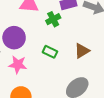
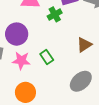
green rectangle: (50, 52) -> (47, 57), moved, turned 32

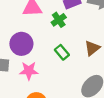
green rectangle: (47, 57) -> (62, 52), moved

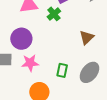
green rectangle: (62, 52) -> (62, 70), moved, turned 56

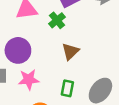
brown triangle: (87, 37) -> (70, 52), moved

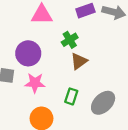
green cross: (57, 20) -> (70, 40), moved

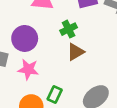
green rectangle: (71, 96) -> (55, 95), moved

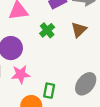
brown triangle: (76, 52) -> (79, 30), moved

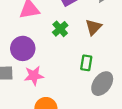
green rectangle: (49, 91) -> (86, 63), moved

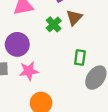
brown triangle: (93, 27) -> (74, 18), moved

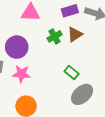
green rectangle: (80, 58) -> (72, 73), turned -72

